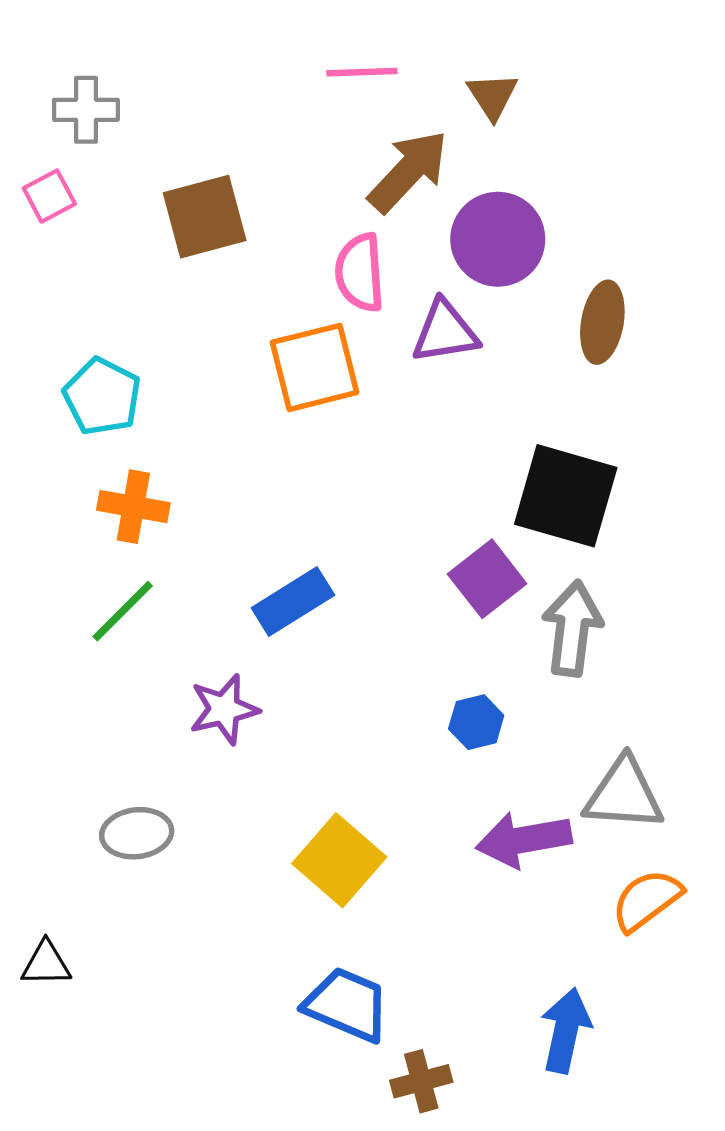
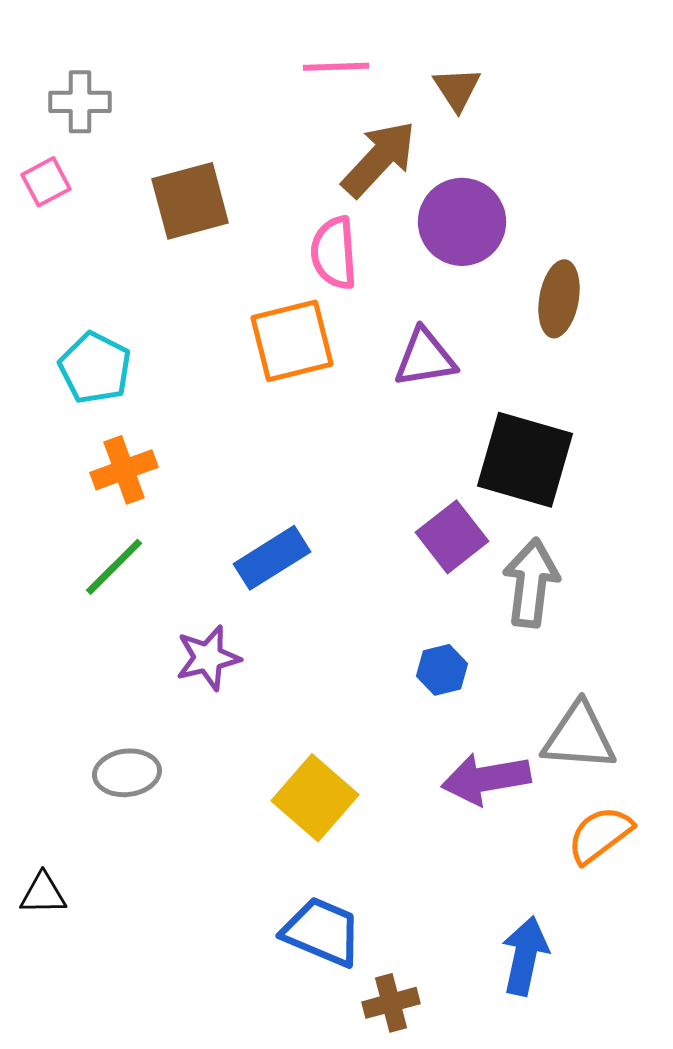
purple triangle: (445, 332) -> (425, 358), moved
orange cross: (133, 507) -> (124, 470), turned -30

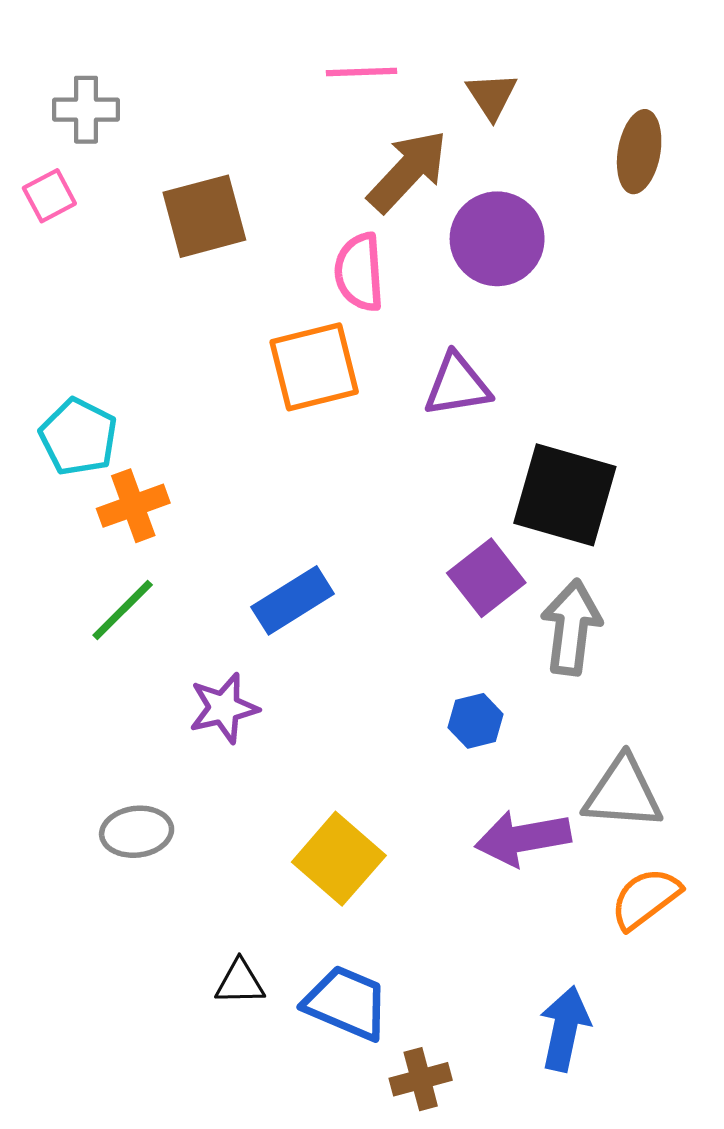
brown ellipse: (559, 299) -> (639, 152), moved
cyan pentagon: (95, 368) -> (78, 437), moved
black triangle: (43, 894) -> (240, 982), moved

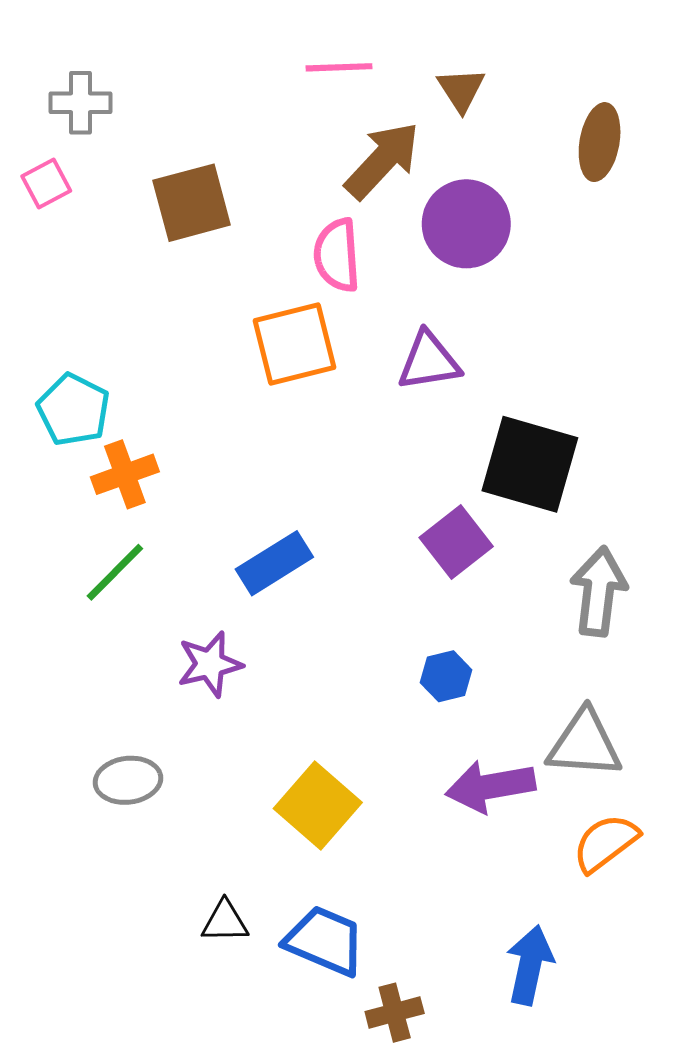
gray arrow: (571, 627) -> (599, 591), moved

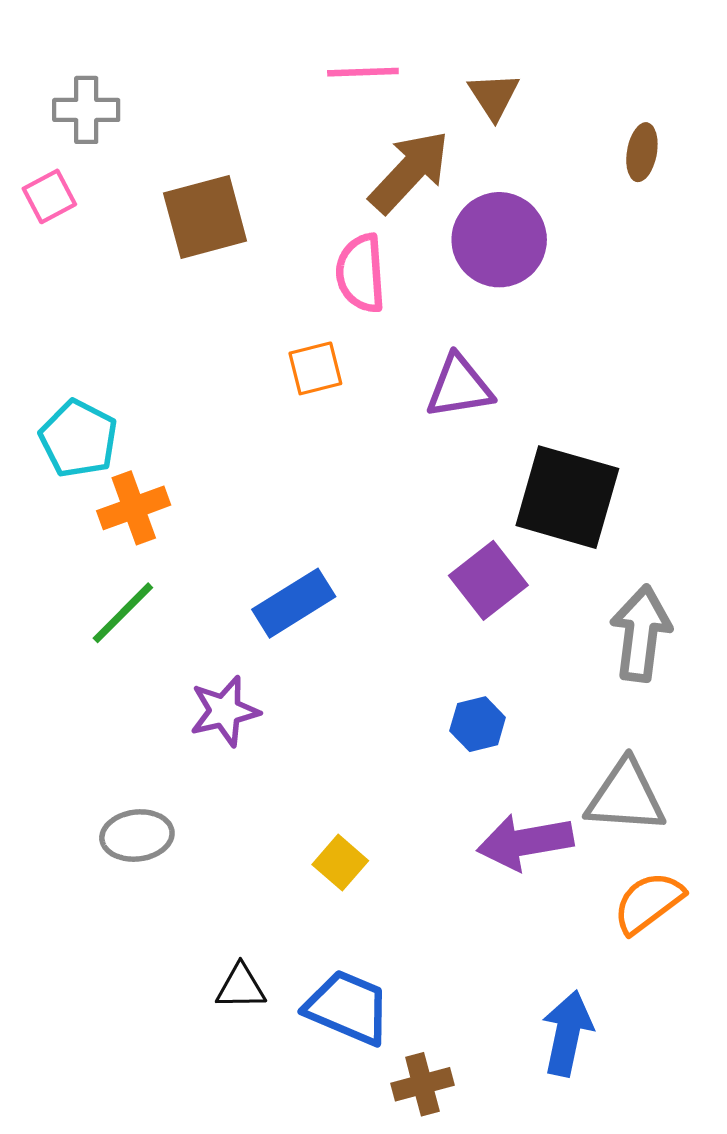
brown ellipse: (600, 142) -> (642, 152), size x0.7
orange square: (295, 344) -> (315, 368), size x0.6
yellow square: (318, 806) -> (340, 863), size x0.6

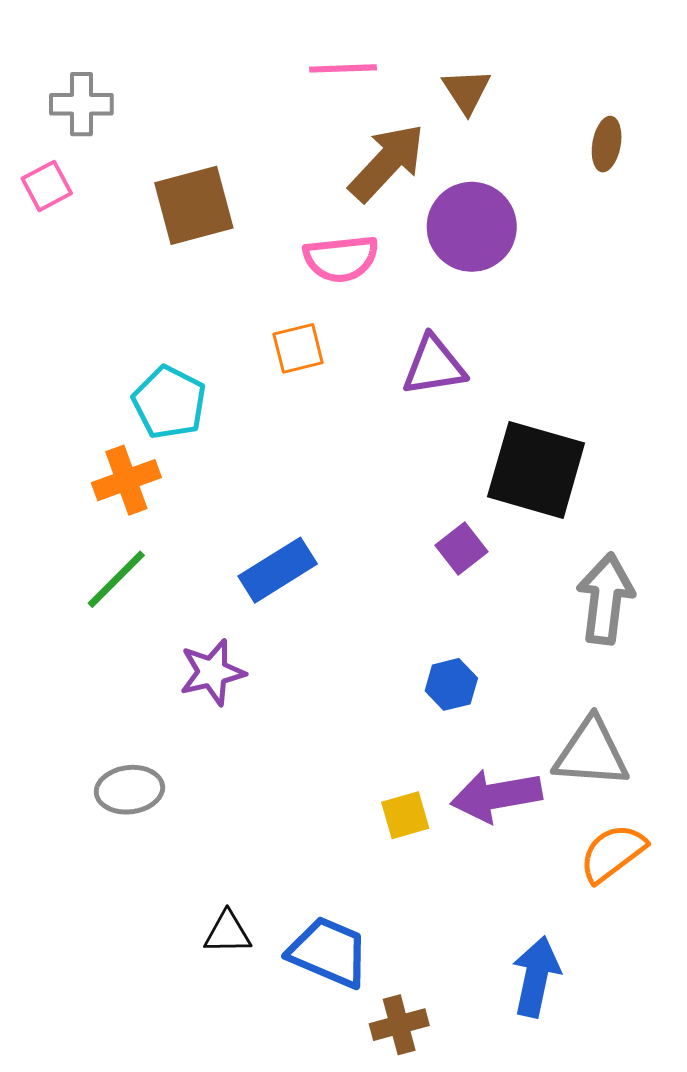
pink semicircle: (361, 273) -> (341, 258), turned -92
cyan pentagon: (79, 439) -> (169, 403), moved
purple square: (488, 580) -> (461, 549), size x0.7
yellow square: (340, 863) -> (405, 815), moved, turned 33

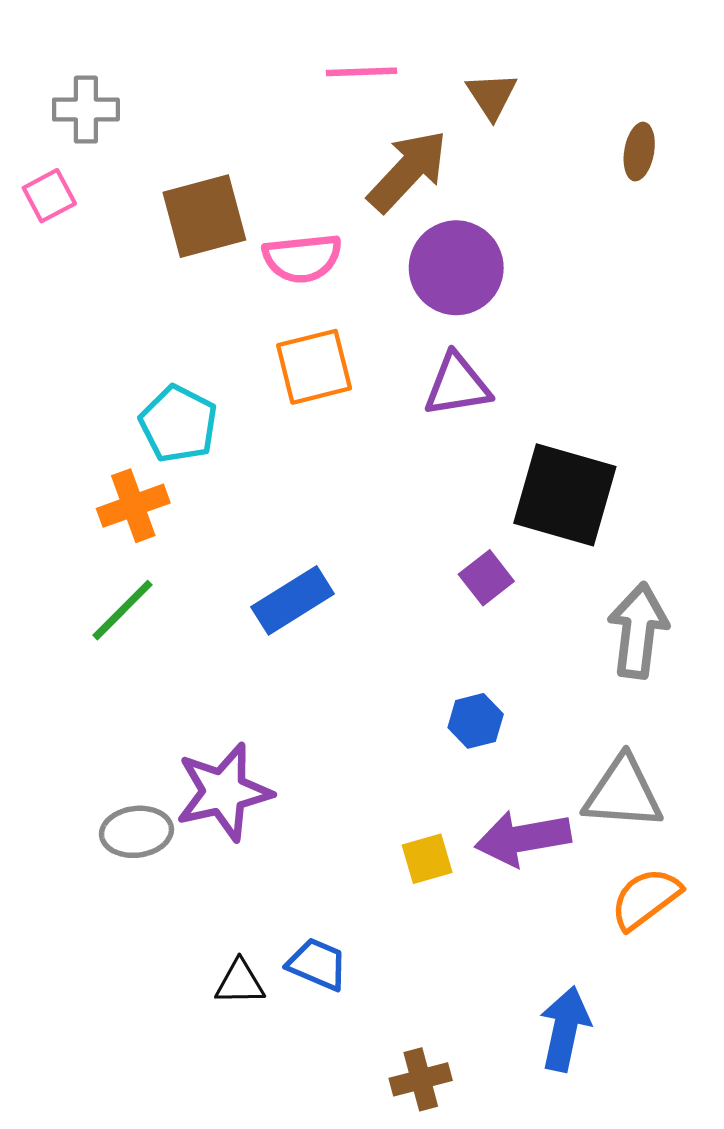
purple circle: (472, 227) -> (456, 268), moved
pink semicircle: (341, 258) -> (302, 258), moved
orange square: (298, 348) -> (314, 367), size x1.4
purple star: (212, 672) -> (224, 792), moved, size x1.4
blue trapezoid: (329, 952) -> (317, 964), moved, size x0.7

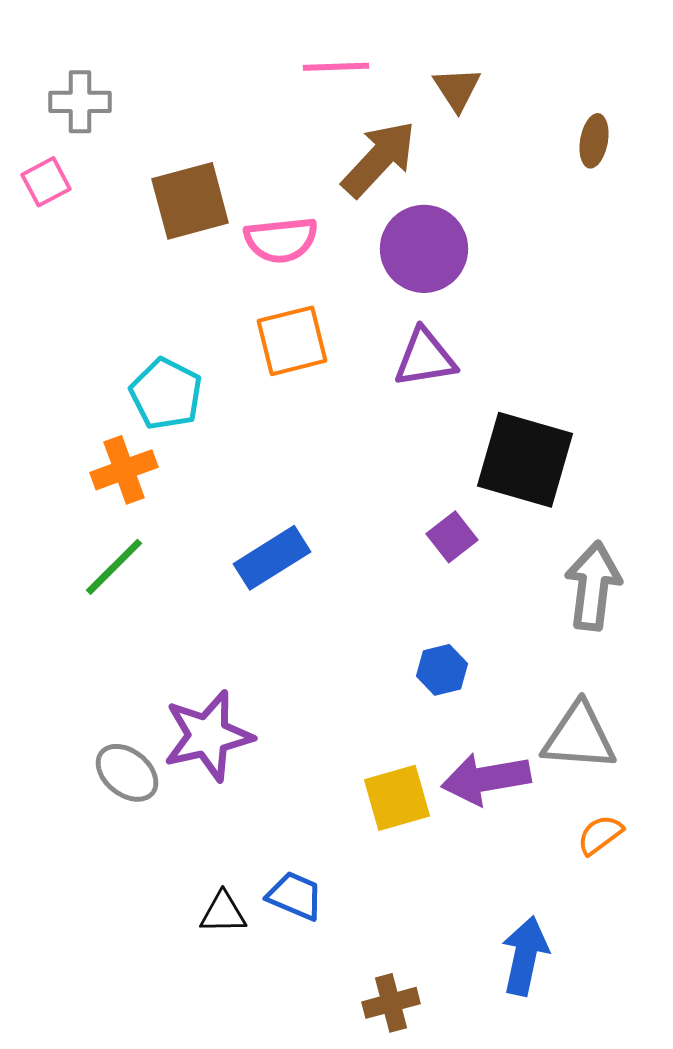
gray ellipse: (136, 832) -> (127, 773), turned 46
yellow square: (427, 859) -> (397, 798), size x1.4
orange semicircle: (646, 899) -> (600, 835), size x0.7

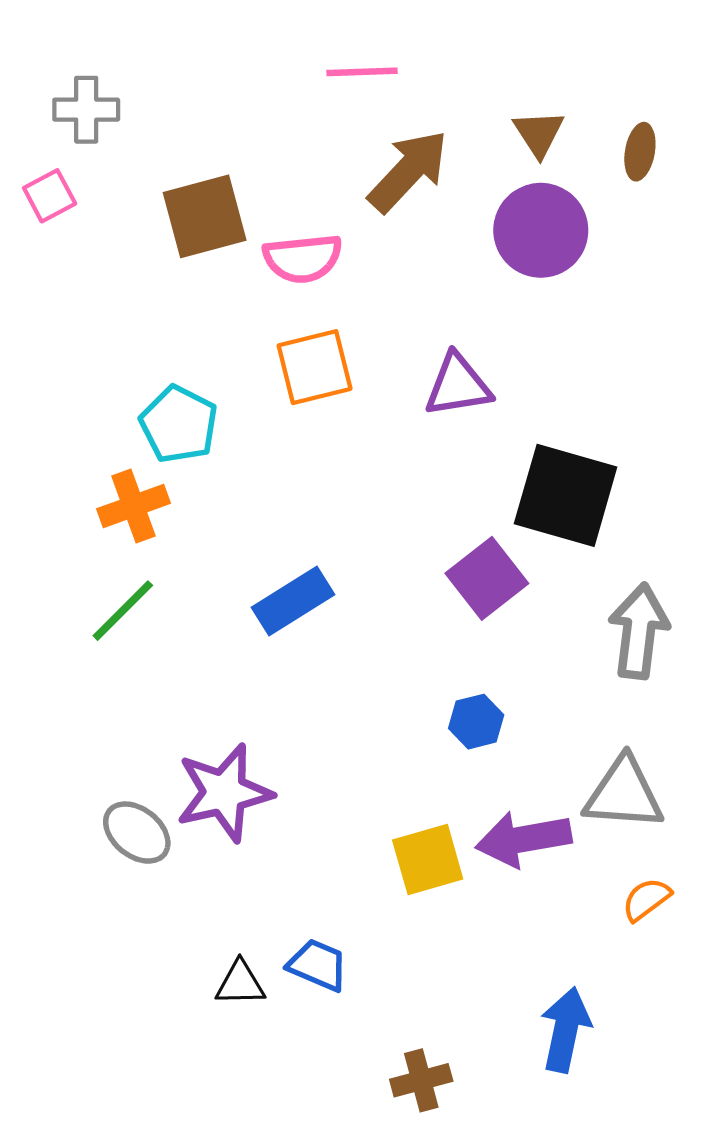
brown triangle: (457, 89) -> (539, 133), moved
purple circle: (424, 249) -> (541, 230), moved
purple square: (452, 537) -> (487, 578), size x1.5

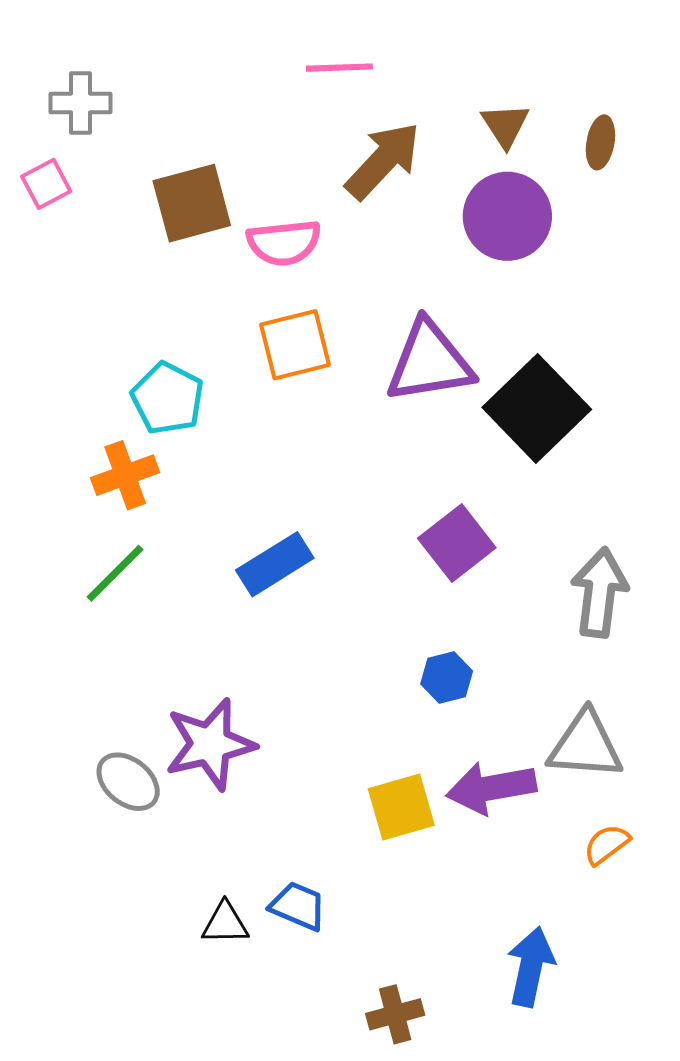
purple triangle: (458, 385) -> (430, 362), size x1.4
black square: (566, 495) -> (537, 408), moved, turned 30

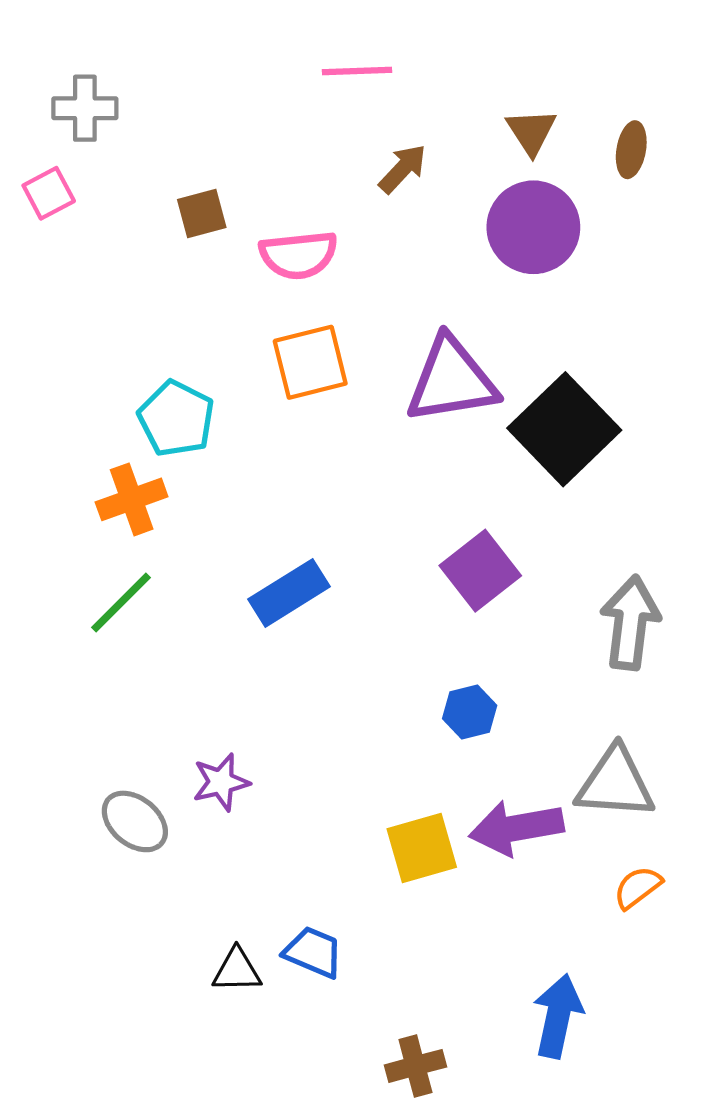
brown arrow: (383, 161) -> (403, 169), size x0.6
brown square: (192, 203) -> (202, 213), size x0.6
purple star: (210, 744) -> (221, 782), size x0.6

